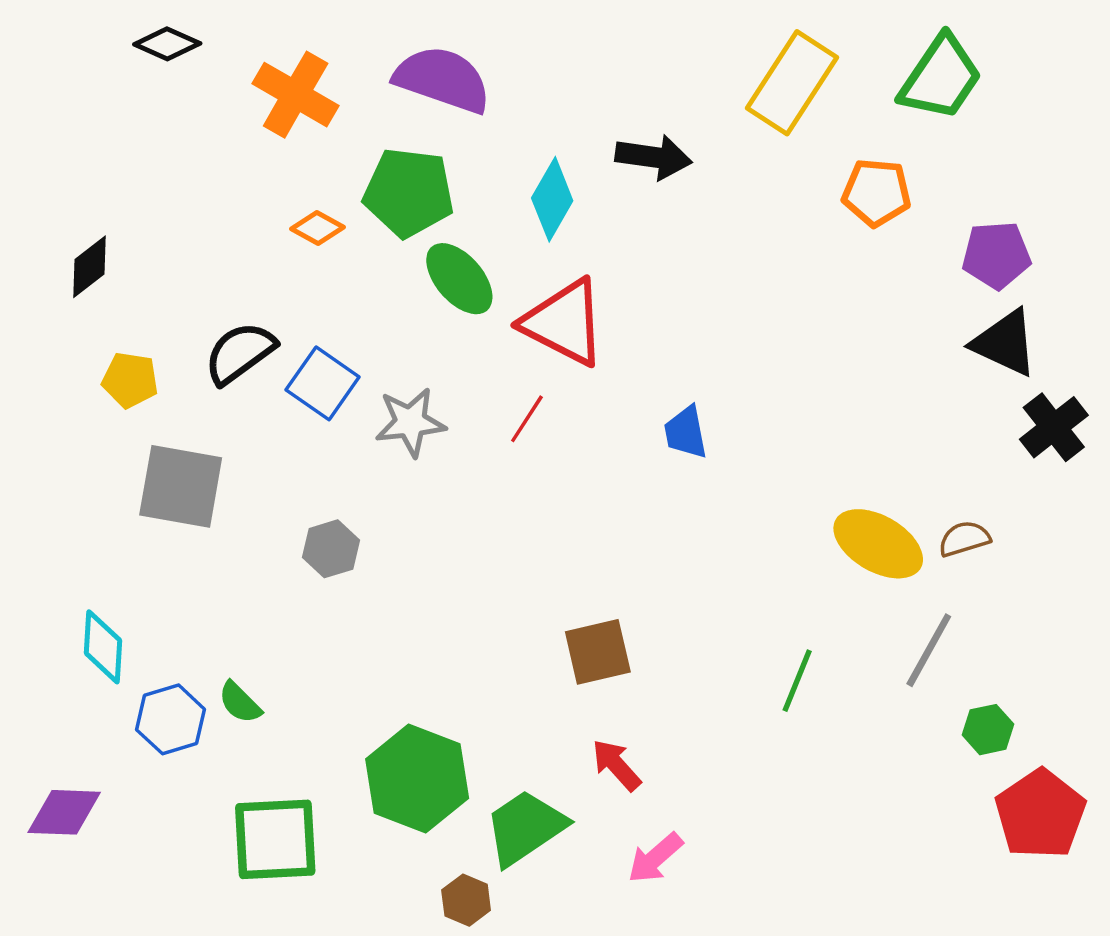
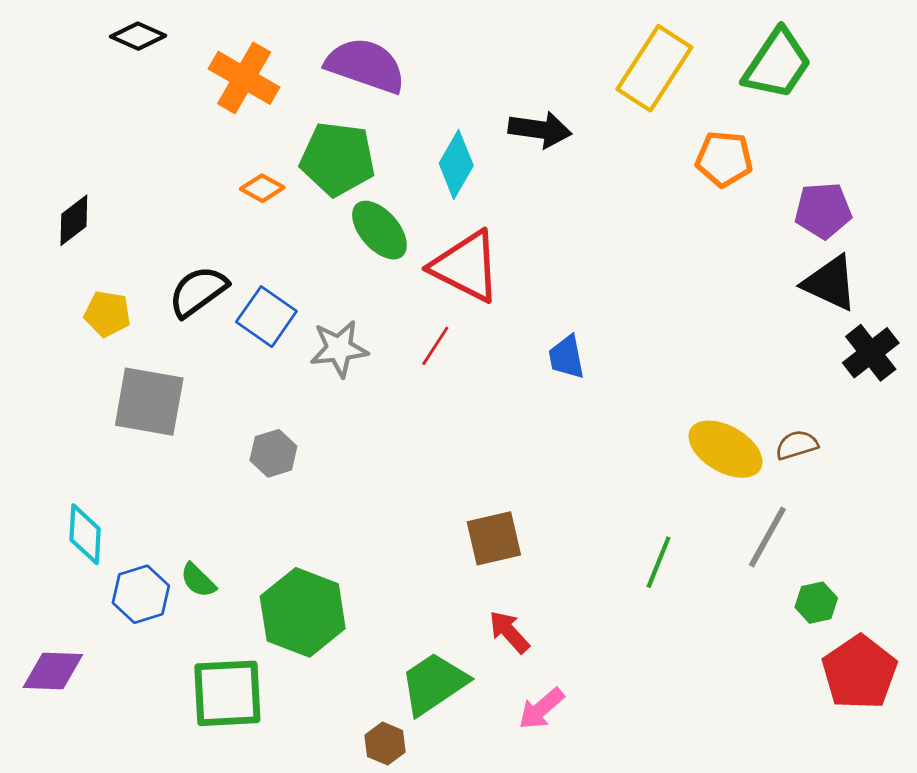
green hexagon: (417, 779) -> (303, 612), moved

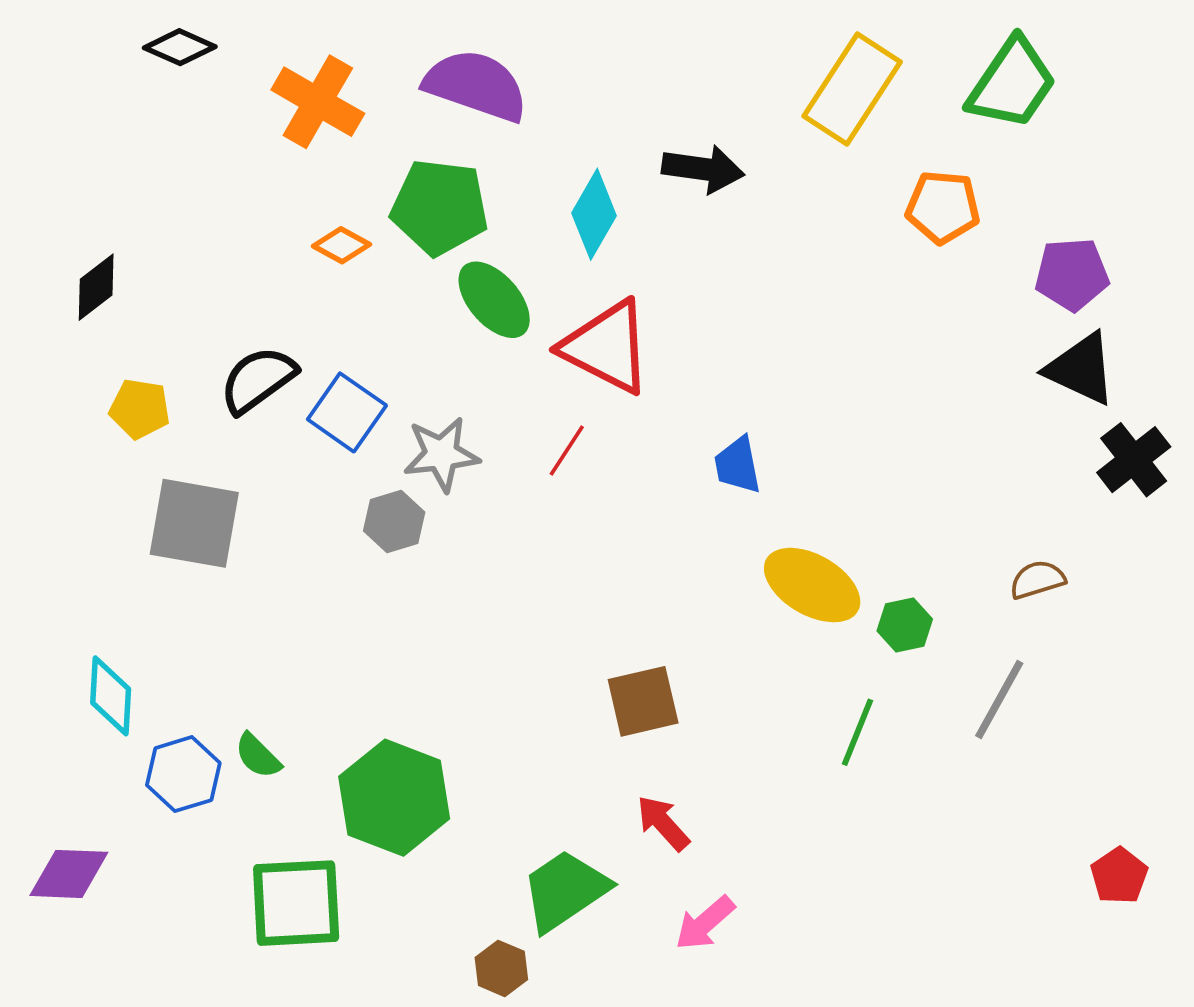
yellow ellipse: (726, 449) -> (812, 585), moved
gray hexagon: (273, 453) -> (394, 521), moved
green hexagon: (816, 603) -> (905, 625), moved
red pentagon: (859, 672) -> (1119, 876), size x0.6

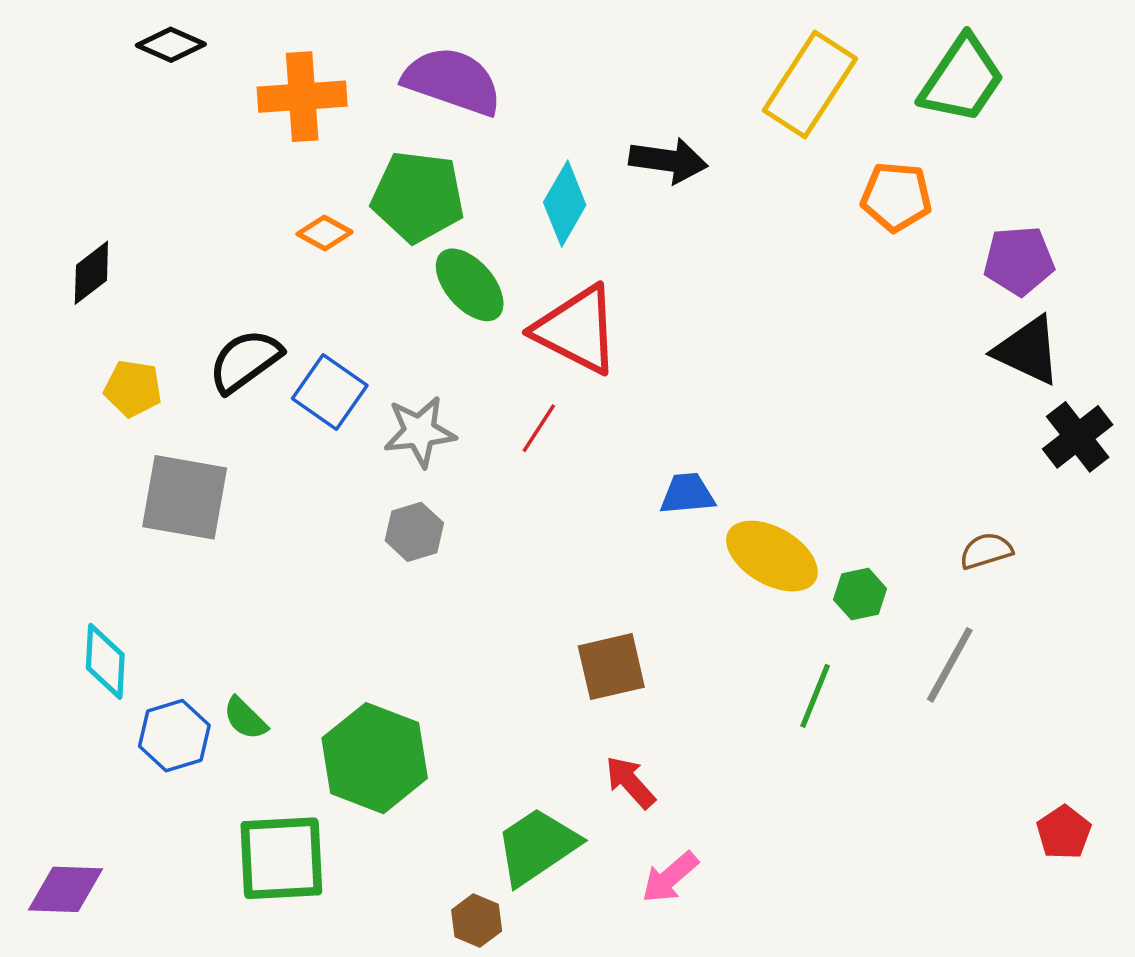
orange cross: (318, 102) -> (302, 97), turned -34
blue trapezoid: (738, 465) -> (687, 494), moved, turned 96
gray hexagon: (394, 521) -> (414, 532), moved
purple diamond: (69, 874) -> (66, 889), moved

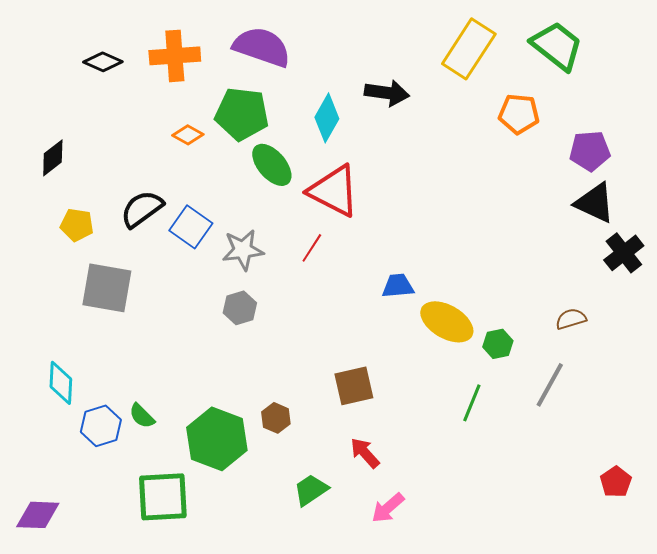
black diamond: (171, 45) -> (103, 62), moved
green trapezoid: (962, 79) -> (557, 46), turned -86
green trapezoid: (537, 846) -> (311, 490), size x0.7
brown hexagon: (477, 920) -> (276, 418), moved

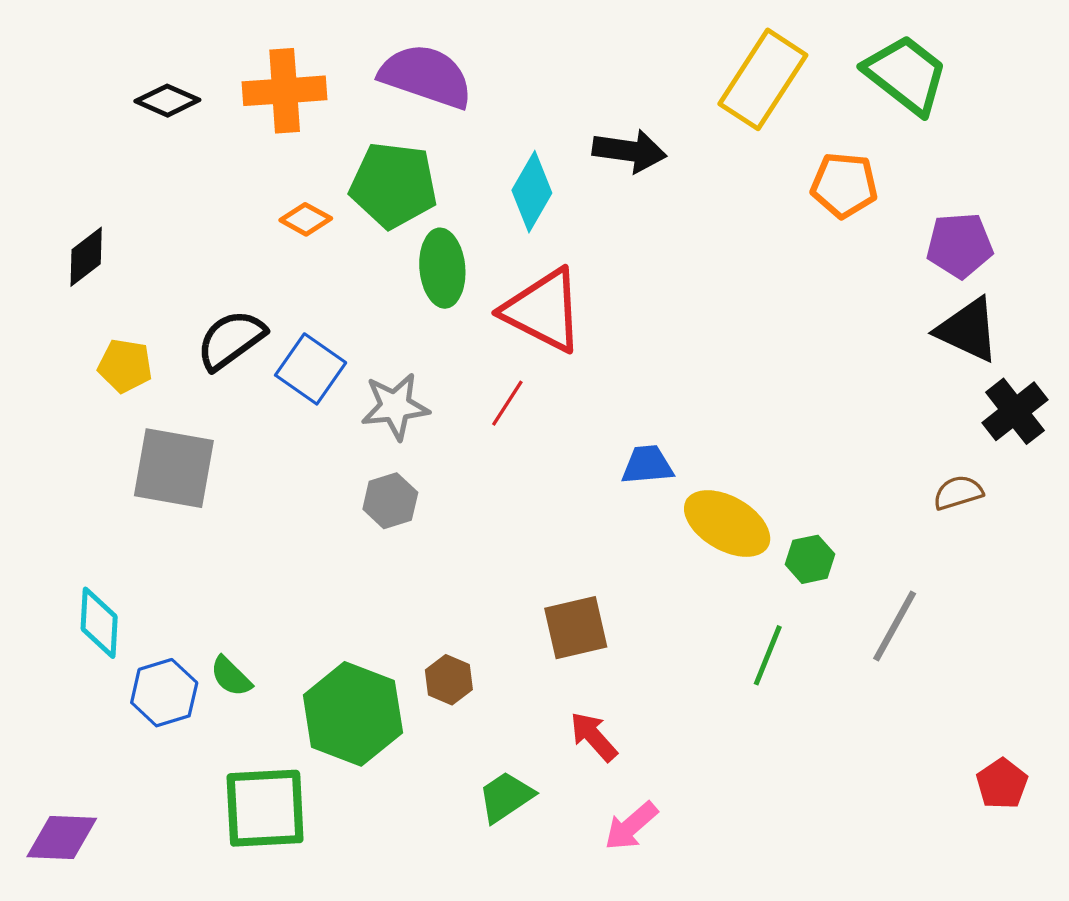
green ellipse: (272, 165) -> (442, 268), turned 36
brown semicircle: (571, 319) -> (958, 493), moved

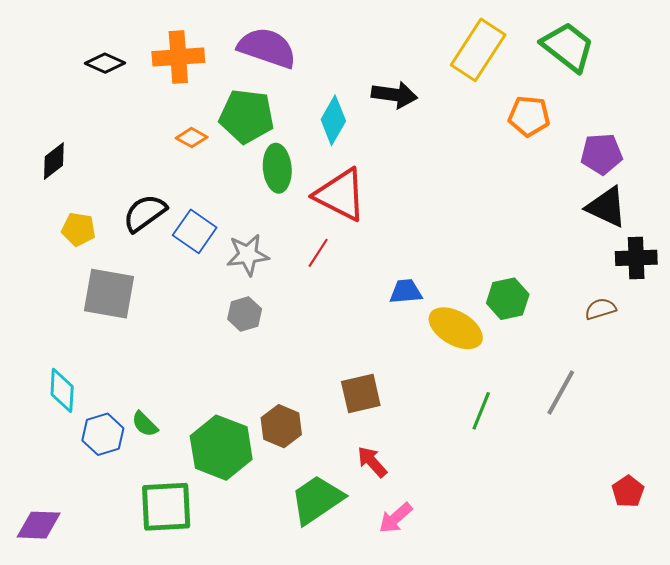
black cross: (1015, 411) -> (636, 258), turned 36
green hexagon: (810, 559) -> (508, 299), moved, size x1.4
brown hexagon: (449, 680) -> (281, 426), size x1.4
green trapezoid: (506, 797) -> (317, 500), size x1.5

